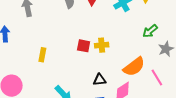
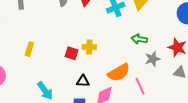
green arrow: (150, 31) -> (139, 39), turned 42
red square: (84, 46) -> (71, 53), moved

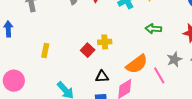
red square: (71, 53) -> (88, 50), turned 32
gray star: (153, 59) -> (174, 59), moved

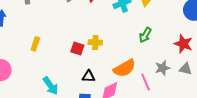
green arrow: (153, 29) -> (145, 35), turned -70
red square: (88, 50) -> (77, 49), turned -32

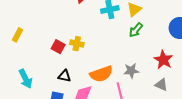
green arrow: (145, 35) -> (136, 30), moved
gray star: (162, 68) -> (131, 71), moved

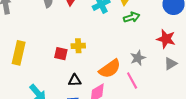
green arrow: (136, 30) -> (132, 17), turned -133
yellow rectangle: (17, 35) -> (19, 53), size x1.6
gray triangle: (161, 85) -> (171, 64), turned -40

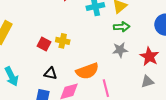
gray star: (138, 58) -> (120, 50), moved

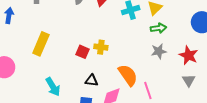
orange semicircle: (87, 71) -> (128, 75), turned -100
gray triangle: (147, 81) -> (189, 80), turned -40

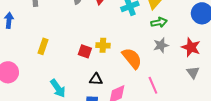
yellow rectangle: (41, 44) -> (43, 46), size x0.7
orange semicircle: (128, 75) -> (132, 58), moved

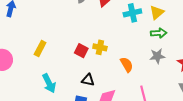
yellow rectangle: (43, 46) -> (40, 48), moved
orange semicircle: (132, 58) -> (127, 65), size x0.7

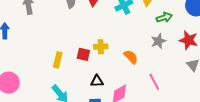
green arrow: (159, 33) -> (164, 17), moved
yellow rectangle: (40, 48) -> (58, 60), moved

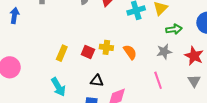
orange semicircle: (131, 57) -> (130, 52), moved
pink line: (154, 82) -> (158, 80), moved

